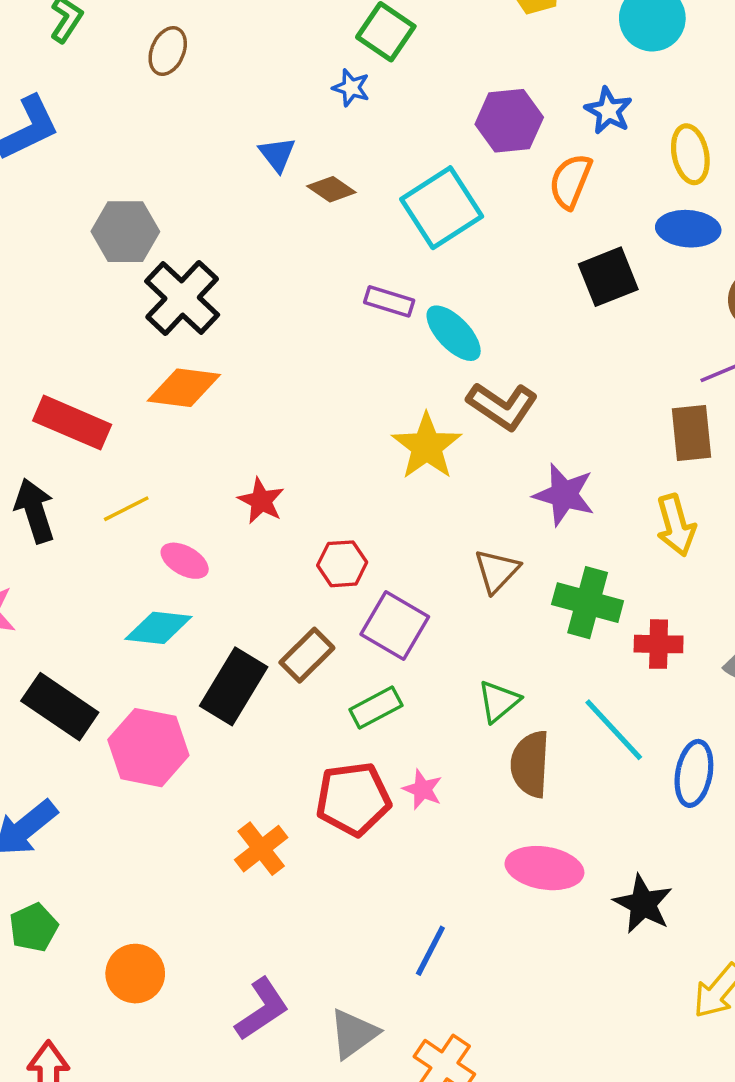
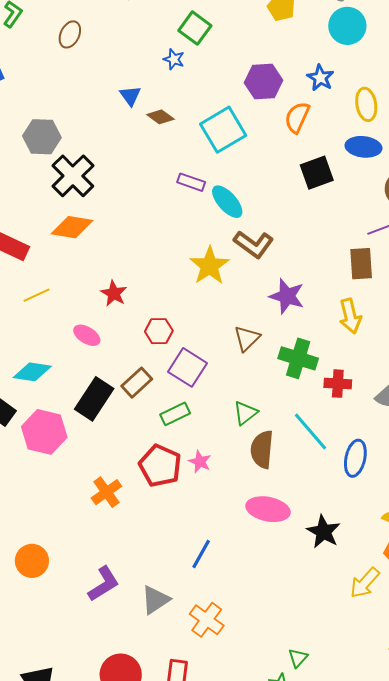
pink ellipse: (185, 561) -> (87, 335), moved
cyan diamond: (158, 628) -> (32, 372), moved
red pentagon: (353, 799) -> (160, 466), turned 30

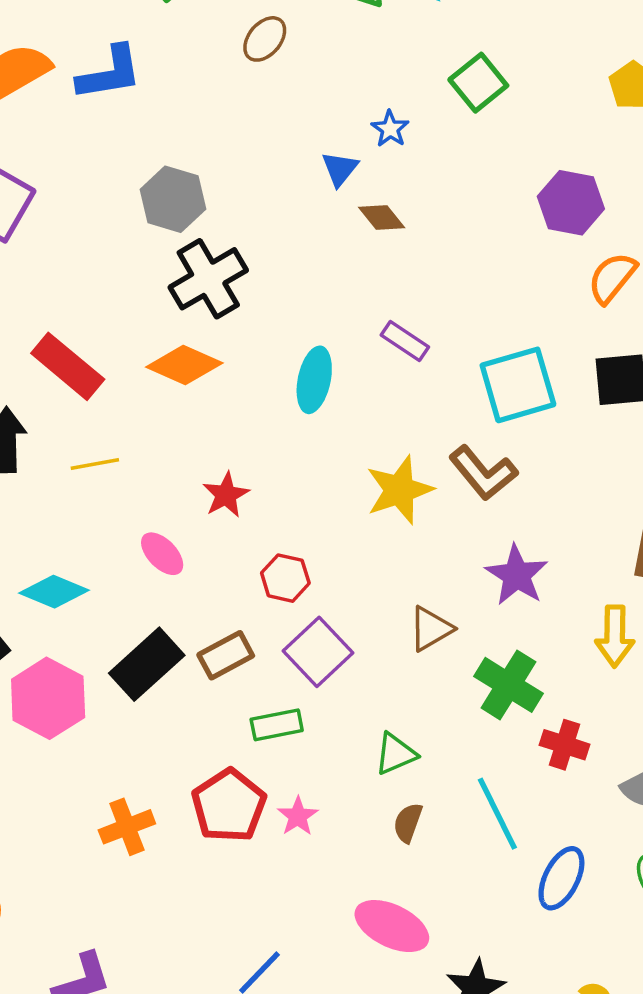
blue star: (174, 59) -> (390, 129), moved
cyan square: (223, 130) -> (518, 385), moved
cyan ellipse: (227, 202) -> (314, 380), moved, turned 39
brown semicircle: (262, 449) -> (408, 823), size x0.6

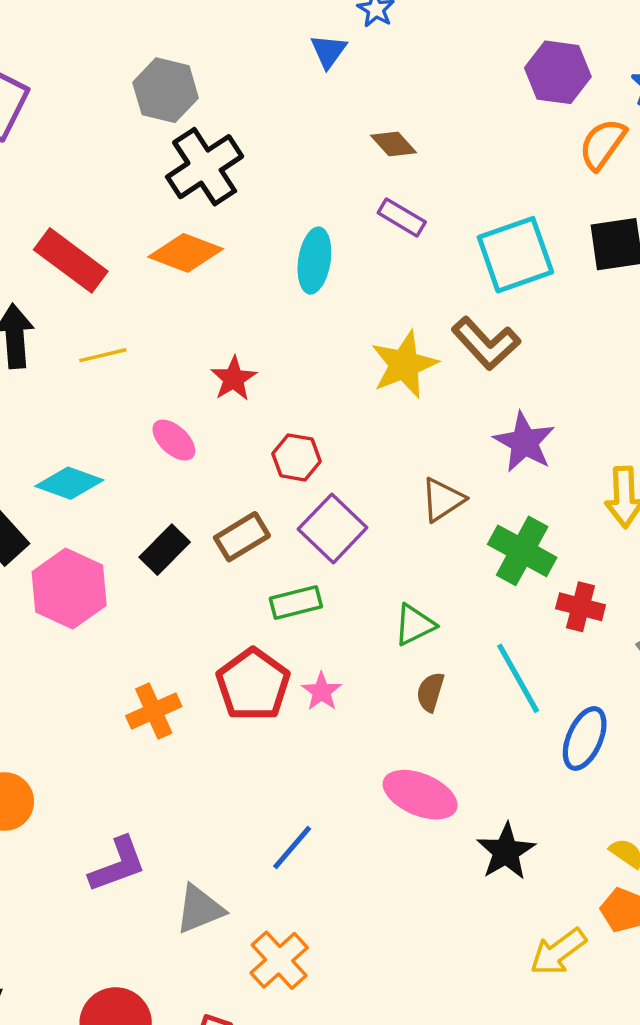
brown diamond: (382, 217) -> (393, 144), moved
black rectangle: (147, 664) -> (165, 550), size x0.7

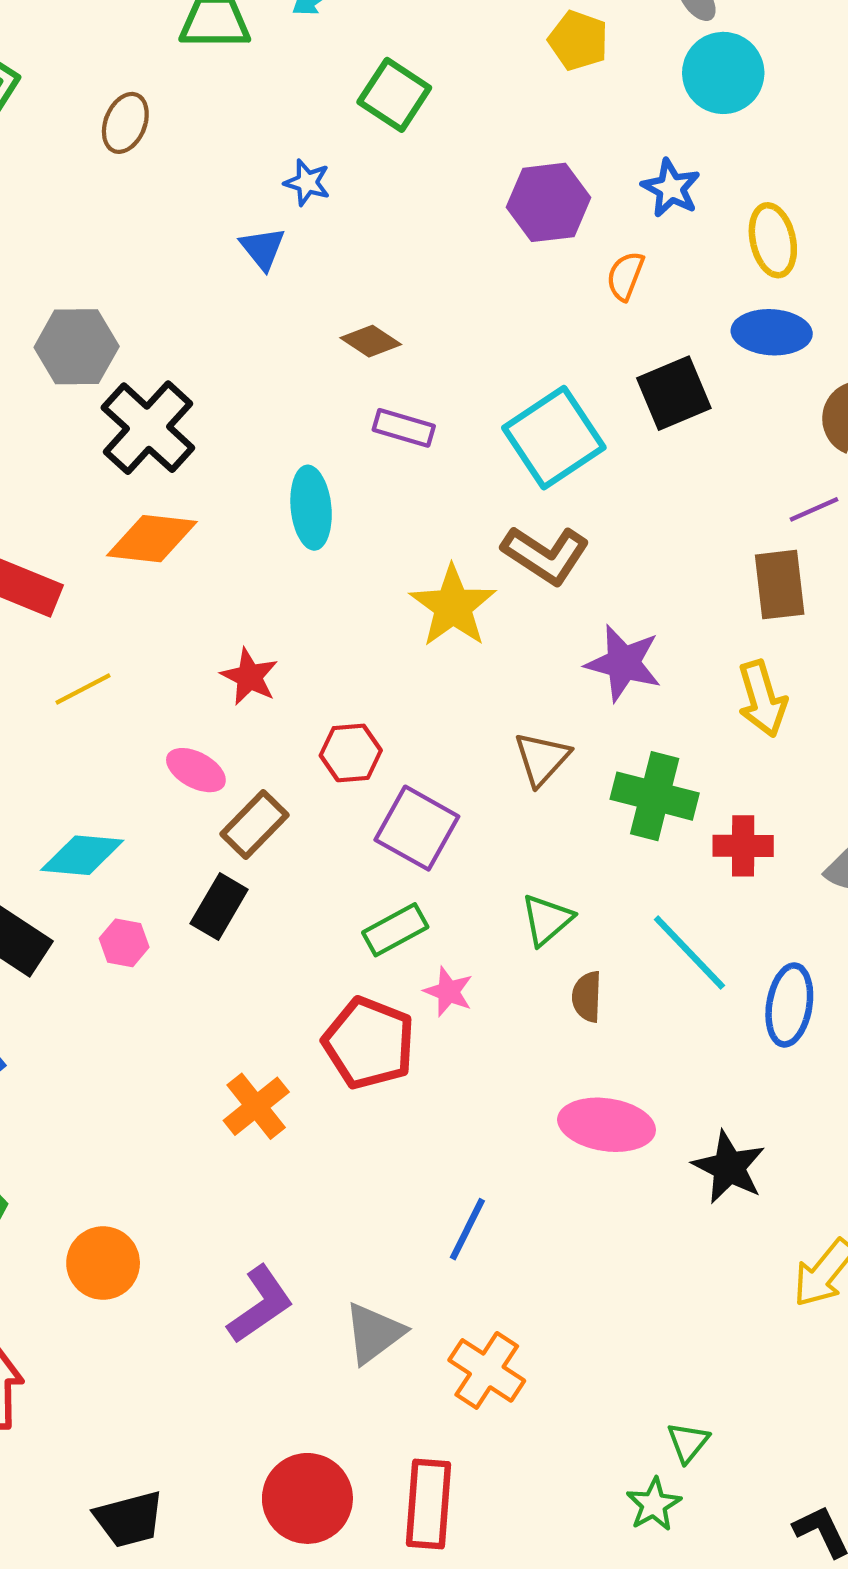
orange semicircle: (602, 144) -> (625, 276), size x0.7
brown rectangle: (242, 537) -> (255, 825), moved
pink hexagon: (69, 589) -> (124, 943), moved, size x0.5
pink star: (322, 691) -> (448, 992), moved

